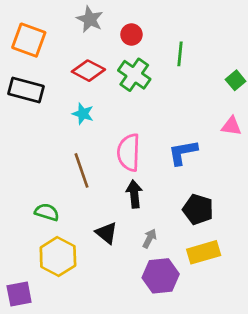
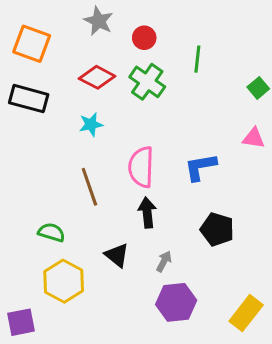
cyan star: (83, 114) -> (91, 124), turned -30
yellow rectangle: (204, 252) -> (246, 313), moved, turned -36

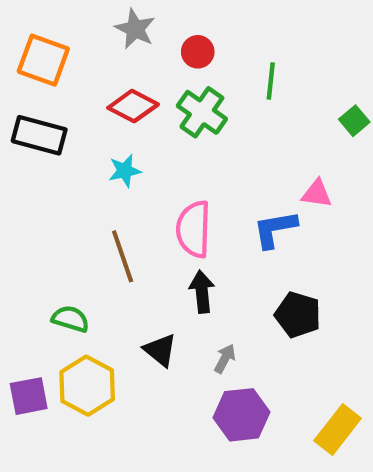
pink triangle: (254, 138) -> (317, 194), moved
purple square: (21, 322) -> (29, 396), moved

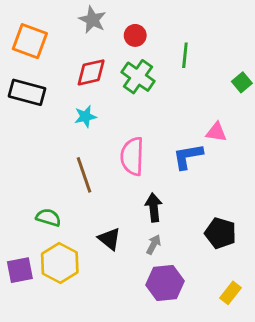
red diamond: (133, 106) -> (91, 72), turned -40
black arrow: (202, 292) -> (154, 208), moved
black pentagon: (298, 315) -> (221, 233), moved
yellow rectangle: (338, 429) -> (230, 293), size x0.7

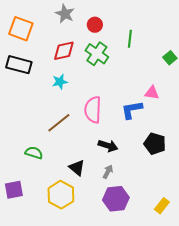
brown line: (84, 175) -> (59, 123), turned 70
black arrow: (154, 208) -> (108, 146), turned 114
black pentagon: (221, 233) -> (155, 144), moved
yellow hexagon: (60, 263) -> (61, 195), moved

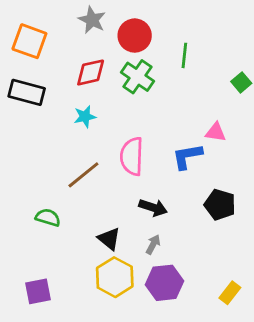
red circle: (95, 25) -> (135, 36), size x1.5
purple square: (14, 190) -> (38, 291), moved
yellow hexagon: (61, 195) -> (115, 277), moved

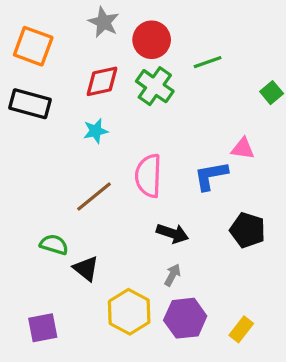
green line: (184, 55) -> (208, 62), turned 65
black triangle: (109, 239) -> (86, 269), moved
yellow rectangle: (230, 293) -> (241, 329), moved

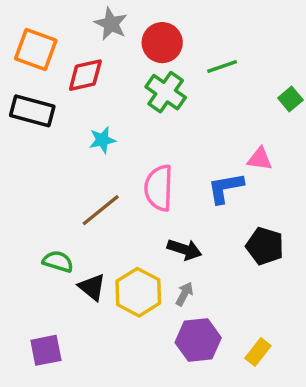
red diamond: (102, 81) -> (85, 75), moved
yellow hexagon: (129, 312) -> (138, 292), moved

